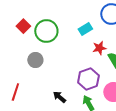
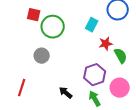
red square: (23, 26) -> (34, 15), moved, turned -32
cyan rectangle: (85, 29) -> (92, 25), turned -32

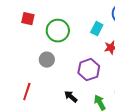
red square: (34, 15) -> (28, 19), moved
purple hexagon: (95, 75) -> (89, 70), moved

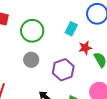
gray circle: (47, 60) -> (31, 60), moved

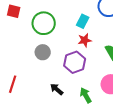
red star: (85, 48) -> (85, 40), moved

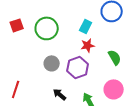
red square: (14, 11) -> (17, 25), moved, turned -32
gray circle: (43, 52) -> (52, 63), moved

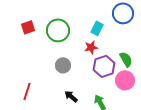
red star: (88, 45) -> (91, 47), moved
purple hexagon: (78, 67) -> (104, 66), moved
pink circle: (114, 89) -> (125, 80), moved

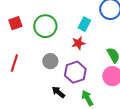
purple hexagon: (104, 66) -> (75, 72), moved
red line: (27, 91) -> (14, 63), moved

